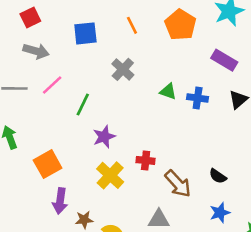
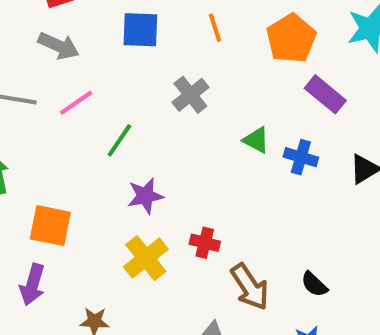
purple rectangle: (224, 60) -> (325, 94), moved
orange square: (48, 164) -> (50, 226), turned 32
purple arrow: (60, 201) -> (32, 285), moved

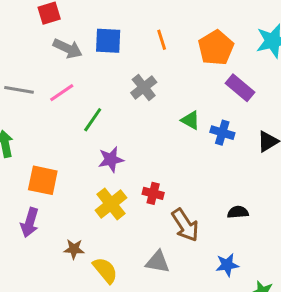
gray arrow: (59, 46) -> (68, 48), moved
black semicircle: (314, 284) -> (238, 212), moved, turned 132

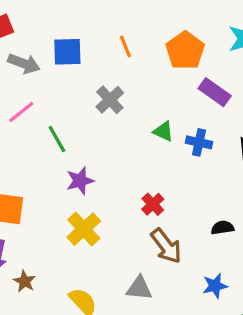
green line: (93, 120) -> (57, 139), turned -60
red cross: (153, 193) -> (153, 204), moved, turned 36
brown star: (74, 249) -> (25, 281), moved, turned 30

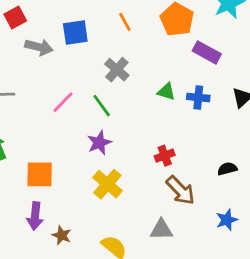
pink line: (21, 112) -> (63, 102), moved
green line: (57, 139) -> (102, 106), moved
red cross: (153, 204) -> (165, 156), turned 30

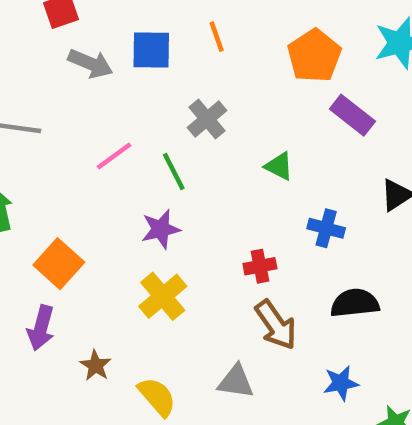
orange line: (125, 22) -> (217, 37), moved
blue cross: (198, 97) -> (326, 228), moved
black semicircle: (227, 169) -> (355, 303), size x1.5
orange square: (40, 174) -> (59, 264), turned 32
brown star: (62, 235) -> (96, 366), moved

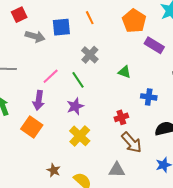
purple arrow: (41, 328) -> (39, 100), moved

